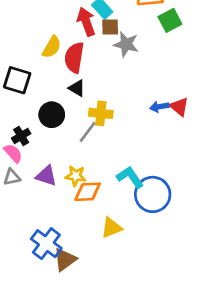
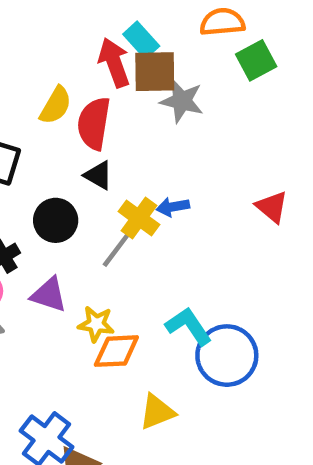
brown square: (110, 27) -> (155, 72), size x1.5
blue arrow: (159, 107) -> (173, 207), moved
yellow cross: (101, 113) -> (139, 218), turned 30
purple triangle: (46, 176) -> (49, 295), moved

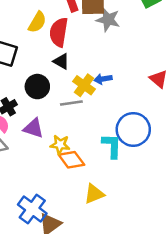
gray line: (116, 250) -> (71, 103), turned 45
cyan L-shape: (189, 326) -> (112, 146), turned 36
orange diamond: (116, 351) -> (71, 160), turned 56
blue circle: (227, 356) -> (133, 129), moved

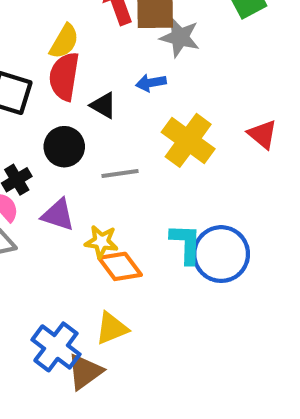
red semicircle: (59, 32) -> (64, 76), moved
blue arrow: (103, 79) -> (151, 83), moved
yellow cross: (84, 85) -> (188, 140), moved, size x1.4
blue circle: (133, 129) -> (221, 254), moved
yellow triangle: (94, 194) -> (112, 328), moved

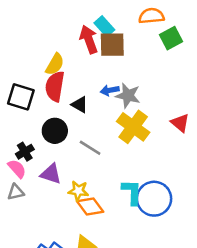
gray star: (180, 37) -> (128, 96), moved
gray line: (120, 174) -> (90, 148), turned 40

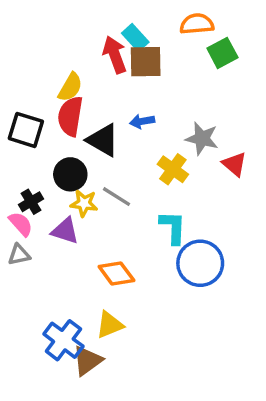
gray star: (128, 96) -> (202, 138), moved
black triangle: (80, 105) -> (103, 140), size x1.5
yellow cross: (133, 127) -> (173, 169), size x0.7
yellow star: (78, 191) -> (84, 203), moved
cyan L-shape: (132, 192) -> (173, 227), moved

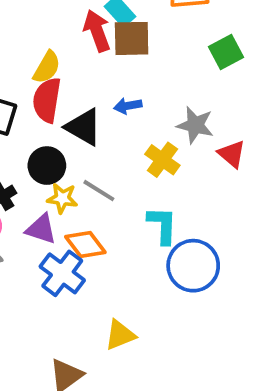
green square: (222, 53) -> (226, 52), moved
orange diamond: (116, 274) -> (85, 244), moved
yellow triangle: (110, 325) -> (120, 335), moved
blue cross: (63, 340) -> (62, 273), moved

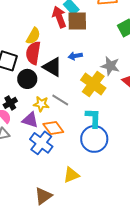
yellow cross: (162, 160) -> (93, 84), size x1.4
black circle: (47, 166) -> (27, 79), moved
blue circle: (193, 266) -> (94, 139), moved

